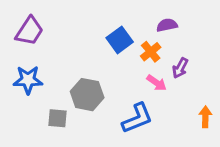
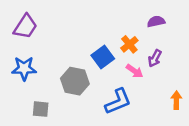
purple semicircle: (167, 25) -> (156, 21), moved
blue square: (120, 40) -> (103, 57), moved
gray square: (58, 118) -> (41, 109), moved

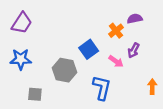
orange cross: (129, 44) -> (116, 31), moved
blue L-shape: (118, 101) -> (102, 88), turned -55

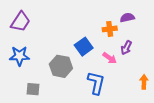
orange cross: (116, 31) -> (110, 29), turned 32

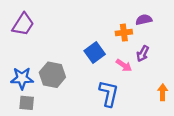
blue star: (19, 56) -> (22, 78), moved
gray hexagon: (61, 66) -> (52, 75), moved
gray square: (33, 89) -> (27, 103), moved

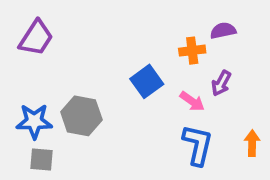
blue L-shape: (109, 93) -> (198, 145), moved

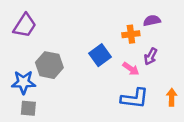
gray hexagon: (81, 116) -> (49, 65), moved
blue L-shape: (198, 145) -> (135, 98), turned 84

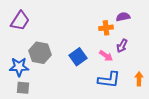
blue square: (100, 55) -> (78, 57), moved

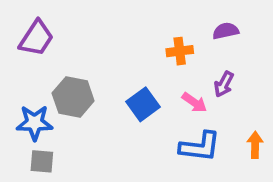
orange cross: (106, 28) -> (180, 51), moved

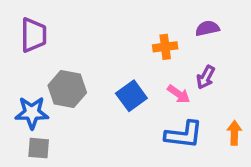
purple trapezoid: (36, 38) -> (34, 35), turned -33

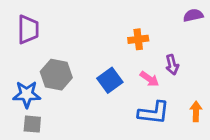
purple semicircle: (207, 28) -> (193, 15), moved
purple arrow: (206, 77) -> (172, 65), turned -42

